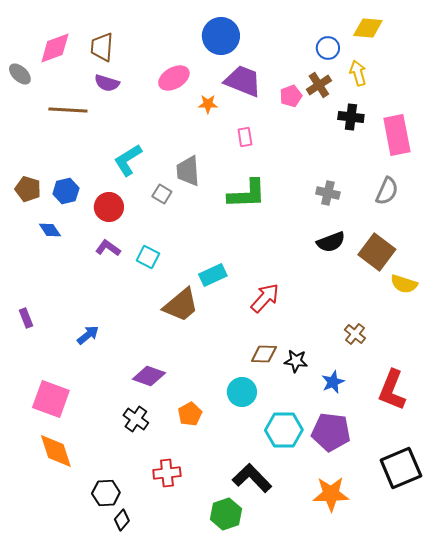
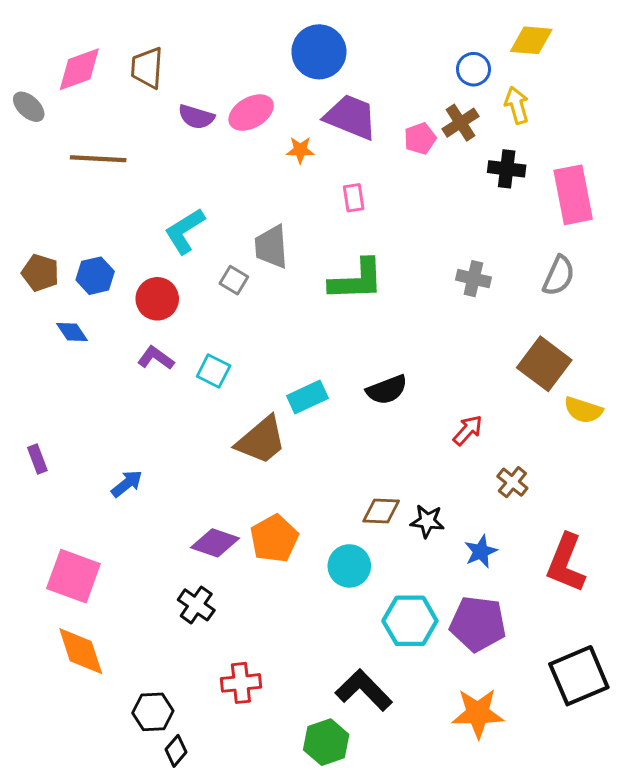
purple semicircle: (107, 83) -> (196, 117), moved
black semicircle: (331, 242) -> (387, 390), moved
red arrow: (265, 298) -> (468, 430), moved, size x0.7
orange pentagon: (190, 414) -> (274, 539), moved, size x1.4

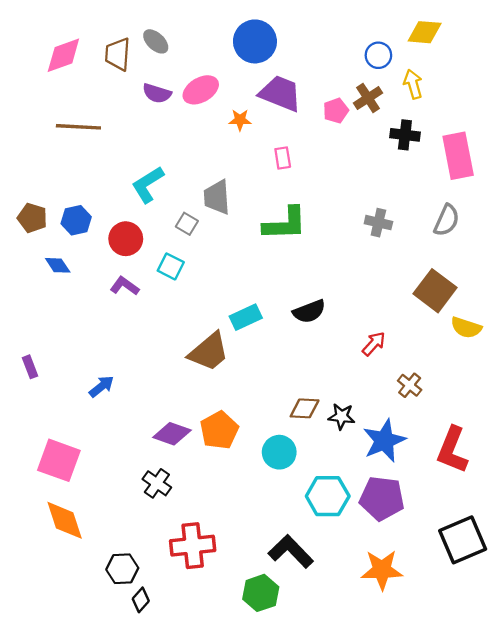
gray ellipse: (29, 107) -> (156, 41), moved
cyan square: (214, 371) -> (171, 266), moved
blue star: (481, 552) -> (384, 441), size x1.6
red cross: (241, 683) -> (193, 546), size x1.4

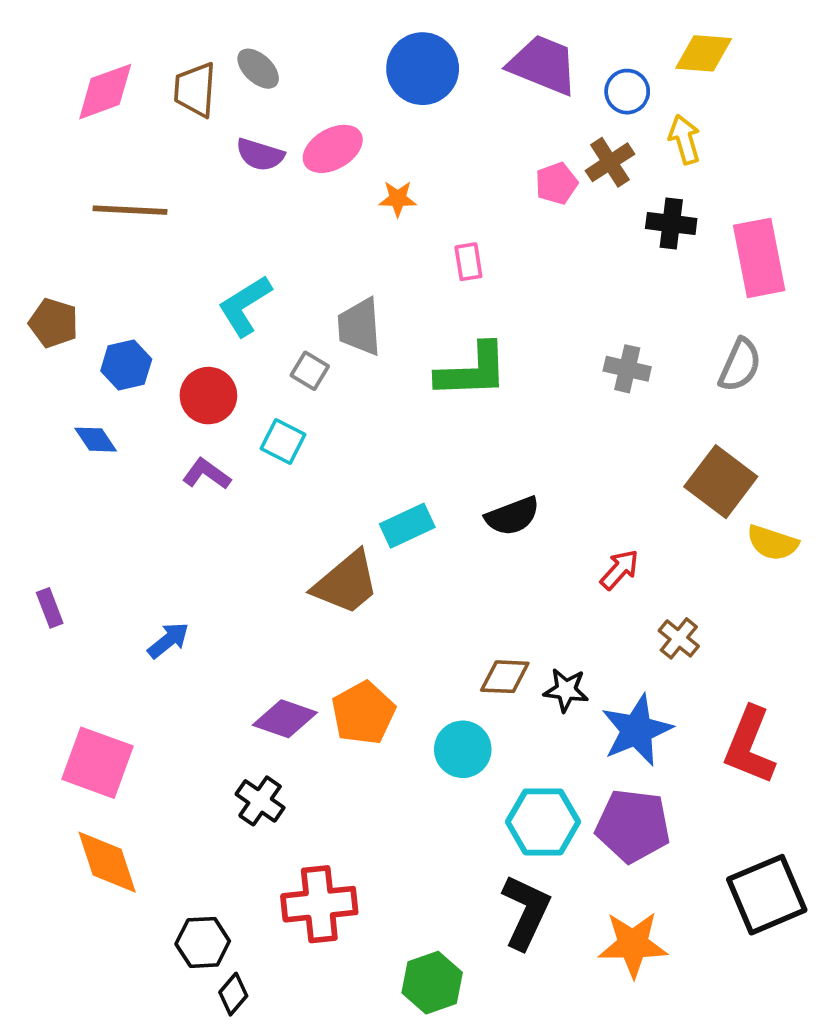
purple trapezoid: (280, 93) -> (543, 65), moved
brown pentagon: (32, 218) -> (54, 323), moved
black L-shape: (291, 551) -> (526, 912), moved, turned 69

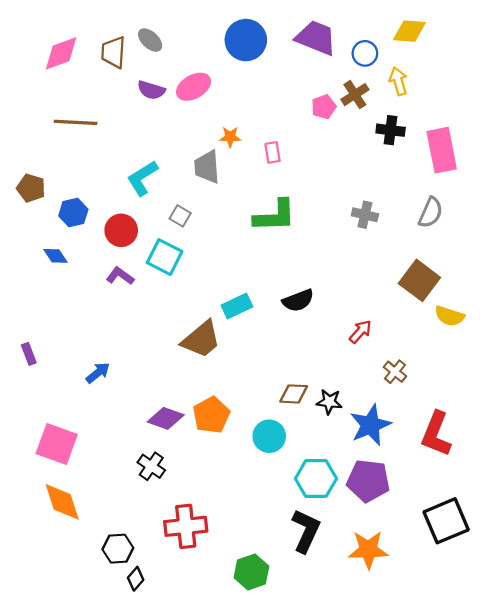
orange star: (398, 199) -> (230, 137), moved
gray trapezoid: (359, 327) -> (207, 167), moved
cyan square: (283, 441) -> (165, 257), size x1.4

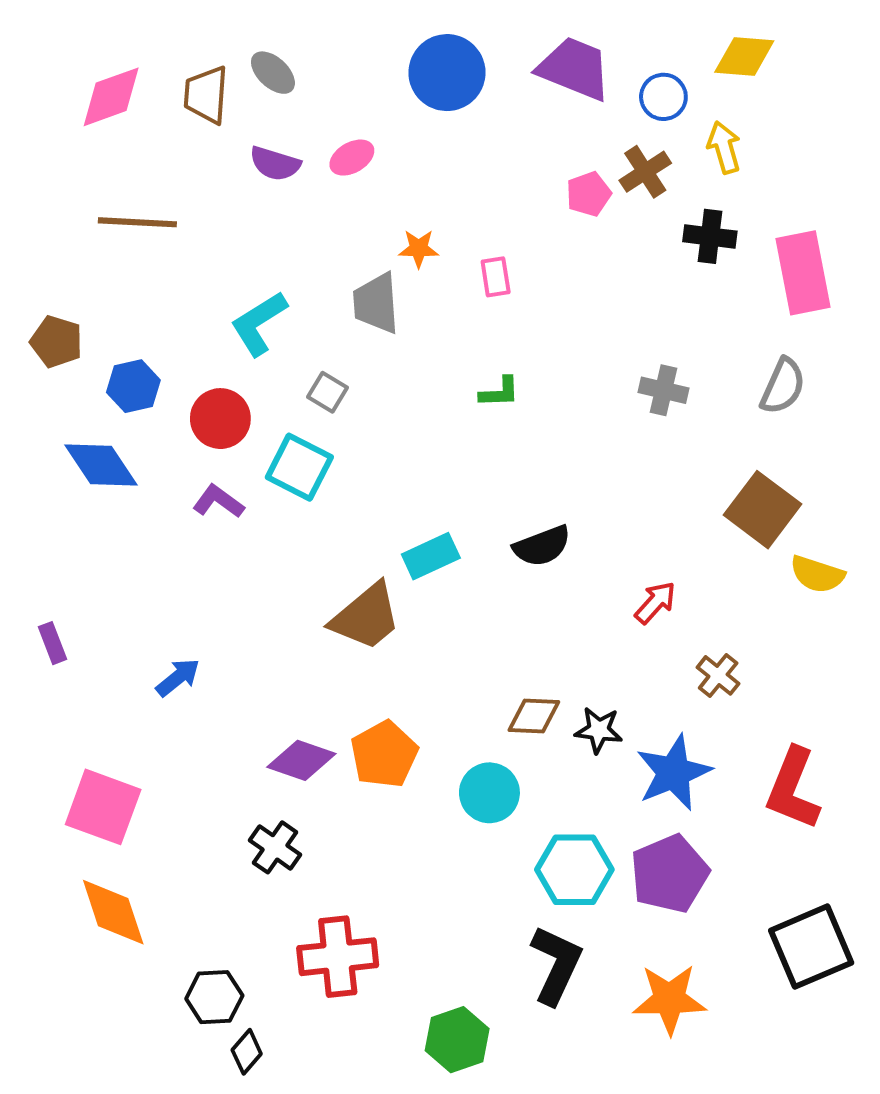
pink ellipse: (194, 87) -> (352, 158), size x0.7
green L-shape: (275, 216) -> (500, 392), size x0.5
blue diamond: (56, 256) -> (101, 465), size x1.6
purple pentagon: (368, 481) -> (670, 874), turned -30

